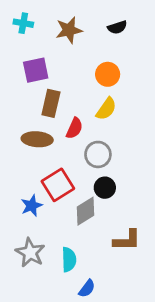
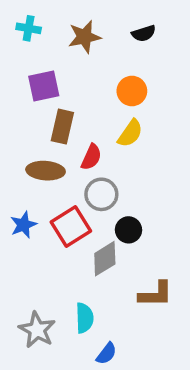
gray circle: (98, 154) -> (101, 194), moved
blue star: (32, 206) -> (23, 225), moved
gray star: (30, 253) -> (37, 330), moved

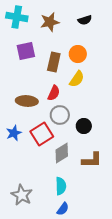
cyan cross: (29, 28) -> (17, 17), size x1.5
brown rectangle: (62, 127) -> (54, 62), moved
black circle: (129, 230) -> (84, 126), moved
brown L-shape: (156, 294) -> (92, 160), moved
cyan semicircle: (84, 318) -> (61, 186), moved

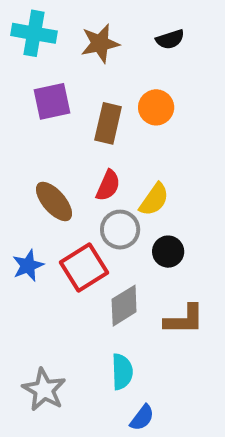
yellow semicircle: (77, 79) -> (154, 199), moved
brown ellipse: (27, 101) -> (54, 201), turned 45
blue semicircle: (63, 209) -> (142, 418), moved

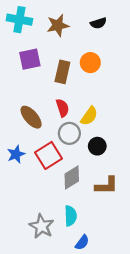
red semicircle: (108, 185) -> (62, 108), turned -42
gray star: (44, 390) -> (42, 226), moved

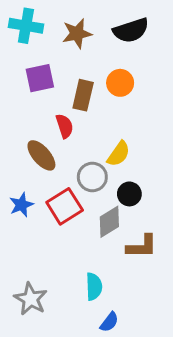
black semicircle: (98, 23) -> (131, 30), size x1.6
red semicircle: (62, 108) -> (65, 126), moved
gray diamond: (72, 177) -> (109, 222), moved
gray star: (42, 226) -> (31, 299), moved

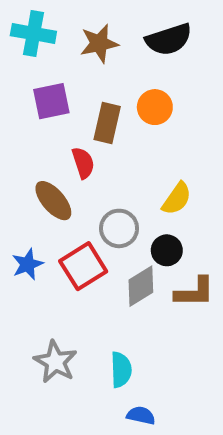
yellow semicircle: (119, 154) -> (177, 199), moved
brown L-shape: (142, 246) -> (195, 292), moved
gray star: (31, 299) -> (55, 362), moved
blue semicircle: (109, 322) -> (141, 415), turned -115

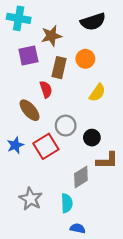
brown star: (99, 43) -> (51, 36), moved
yellow semicircle: (177, 199) -> (97, 93), moved
gray diamond: (141, 286) -> (81, 177), moved

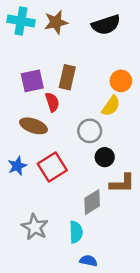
brown star: (51, 36) -> (56, 22), moved
purple square: (28, 56) -> (32, 81), moved
orange circle: (85, 59) -> (121, 81), moved
brown ellipse: (30, 110) -> (34, 126), turned -30
gray circle: (66, 126) -> (90, 131), moved

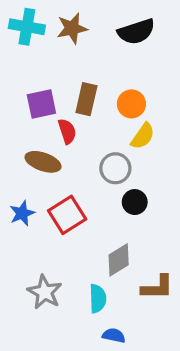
orange circle: (121, 81) -> (131, 104), moved
brown L-shape: (122, 183) -> (157, 287), moved

